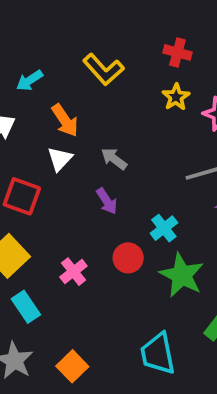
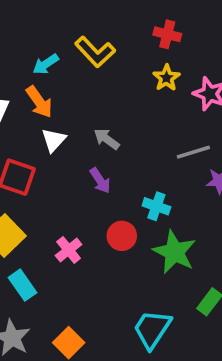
cyan arrow: (30, 80) -> (46, 64), moved
orange arrow: (65, 120) -> (39, 102), moved
cyan cross: (164, 228) -> (156, 206), turned -32
cyan trapezoid: (158, 354) -> (152, 329), turned 45

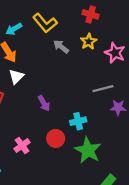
gray arrow: (107, 139) -> (61, 47), moved
cyan cross: (156, 206) -> (78, 121), turned -35

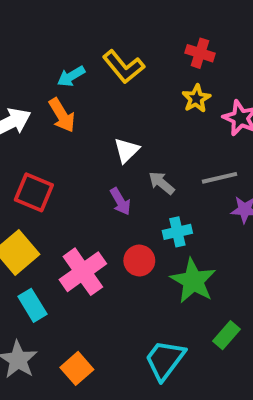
gray arrow: (61, 47) -> (162, 183), moved
white triangle: (16, 77) -> (127, 150), moved
pink cross: (22, 145) -> (83, 272), size x1.6

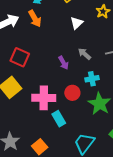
white triangle: (127, 150) -> (77, 23), moved
pink cross: (83, 272) -> (44, 98), turned 35
cyan rectangle: (32, 305) -> (59, 119), moved

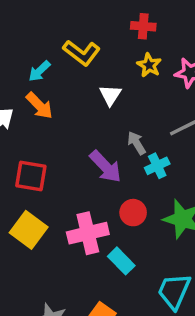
gray arrow: (84, 54) -> (137, 143), turned 32
purple arrow: (63, 63) -> (105, 167), size x1.5
cyan cross: (92, 79) -> (157, 166), moved

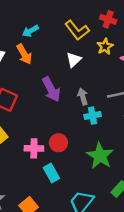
yellow L-shape: (82, 53) -> (77, 30), moved
purple arrow: (105, 167) -> (51, 89), moved
red circle: (133, 213) -> (58, 143), moved
pink cross: (88, 233) -> (34, 148), size x0.7

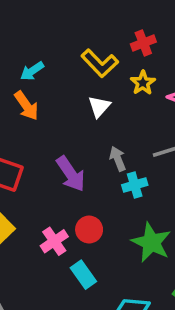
red cross: (108, 19) -> (143, 43), turned -35
purple arrow: (51, 89) -> (71, 174), moved
pink cross: (34, 148) -> (54, 241), turned -30

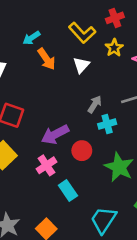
orange arrow: (26, 106) -> (46, 59), moved
gray arrow: (118, 159) -> (95, 104), turned 54
purple arrow: (71, 174) -> (55, 134), moved, turned 96
red circle: (89, 230) -> (82, 151), moved

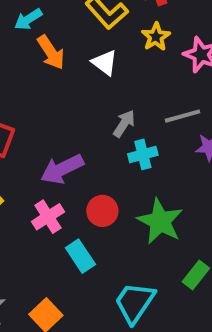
white triangle: (81, 65) -> (105, 63), turned -36
red circle: (82, 151) -> (102, 211), moved

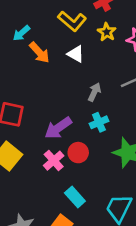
cyan cross: (143, 154) -> (99, 122), moved
red circle: (102, 211) -> (78, 153), moved
cyan rectangle: (80, 256) -> (75, 197), moved

